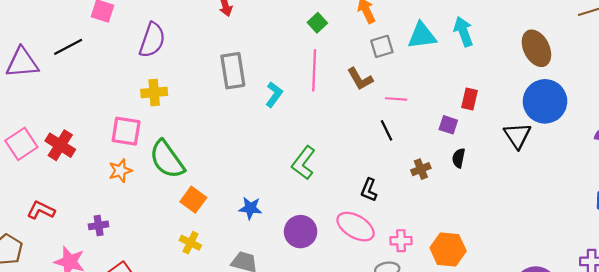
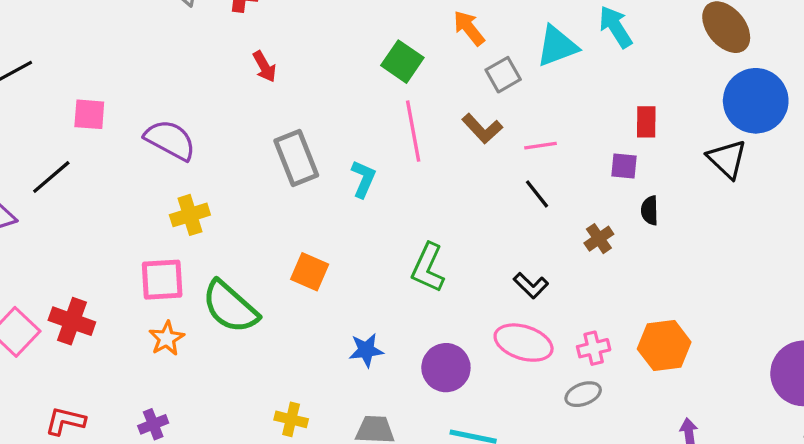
green square: (317, 23) -> (402, 62), size x1.4
purple semicircle: (152, 40) -> (170, 140), turned -68
black L-shape: (369, 190) -> (531, 286), turned -55
orange square: (193, 200) -> (310, 272), moved

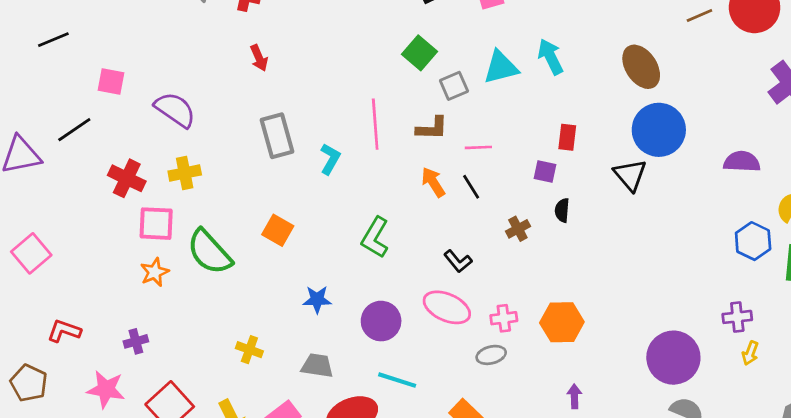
orange arrow: (469, 28) -> (433, 182), moved
green square: (402, 62) -> (419, 53), moved
brown L-shape: (482, 129) -> (432, 128), turned -52
red cross: (72, 321) -> (127, 178), moved

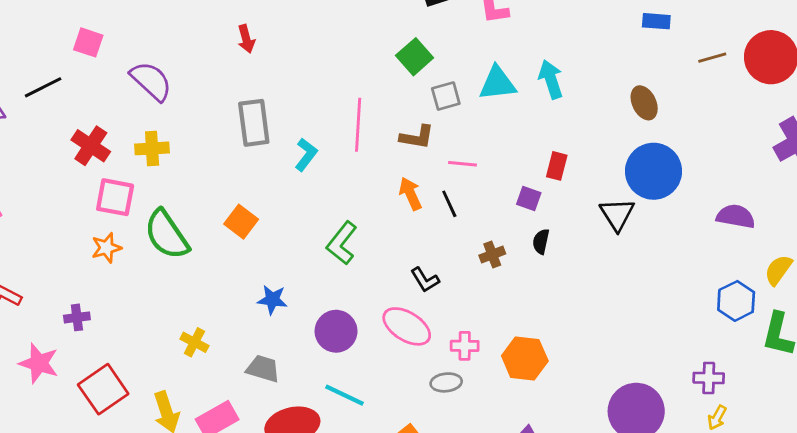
brown ellipse: (641, 67) -> (644, 103), size x0.7

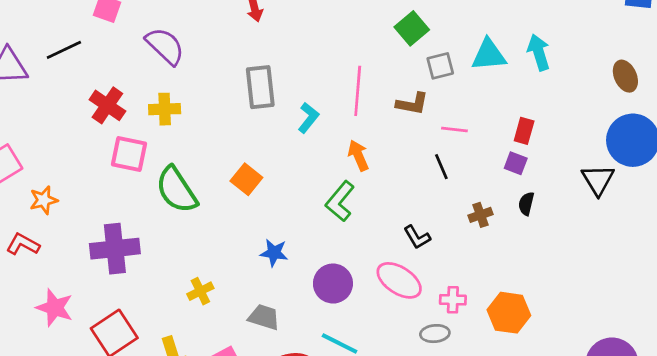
red rectangle: (557, 166) -> (524, 131), moved
orange arrow: (410, 194) -> (358, 155), moved
orange star: (106, 248) -> (44, 200), moved
purple cross: (77, 317) -> (115, 249), moved, size x2.0
yellow cross: (194, 342) -> (200, 291), turned 35

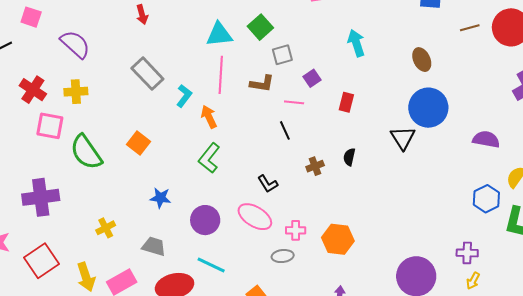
cyan triangle: (489, 55) -> (219, 34), moved
gray rectangle: (260, 87) -> (147, 74), turned -36
orange arrow: (358, 155) -> (209, 117), moved
purple square: (516, 163) -> (312, 78), moved, turned 36

